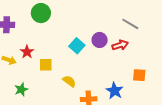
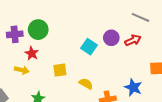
green circle: (41, 13) -> (38, 30), moved
red star: (27, 52) -> (32, 53), moved

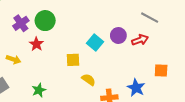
purple cross: (15, 34) -> (21, 23), turned -35
yellow arrow: (22, 70) -> (14, 59), moved
yellow square: (60, 70) -> (73, 60), moved

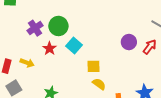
red arrow: (140, 40) -> (150, 47), turned -35
cyan square: (95, 42) -> (74, 45), moved
yellow square: (73, 60) -> (93, 66), moved

